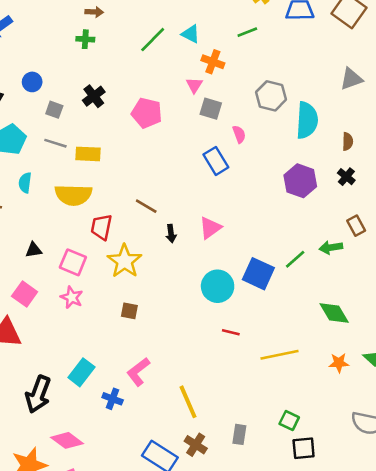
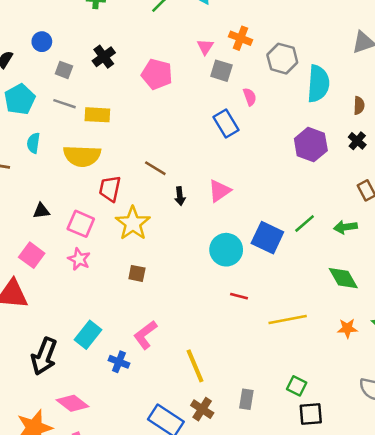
orange cross: (213, 62) -> (241, 38), moved
green arrow: (331, 247) -> (345, 227), moved

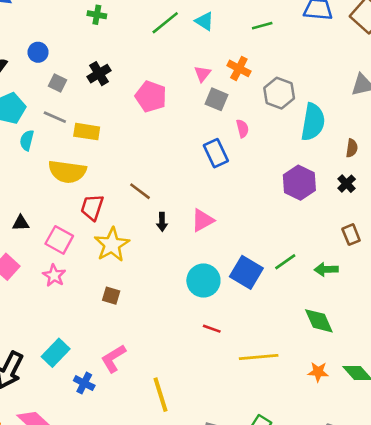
cyan semicircle: (33, 143) -> (27, 140), moved

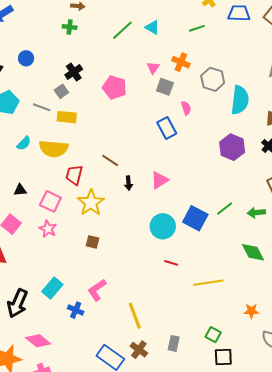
gray square: (57, 83) -> (61, 91), moved, turned 32
cyan semicircle: (27, 140) -> (24, 143), moved, turned -147
orange star: (318, 372) -> (251, 311), moved

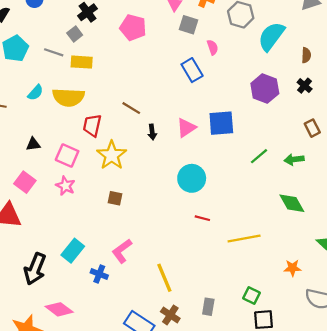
cyan semicircle: (240, 100) -> (271, 36), turned -148
blue square: (195, 218) -> (221, 123), moved, turned -30

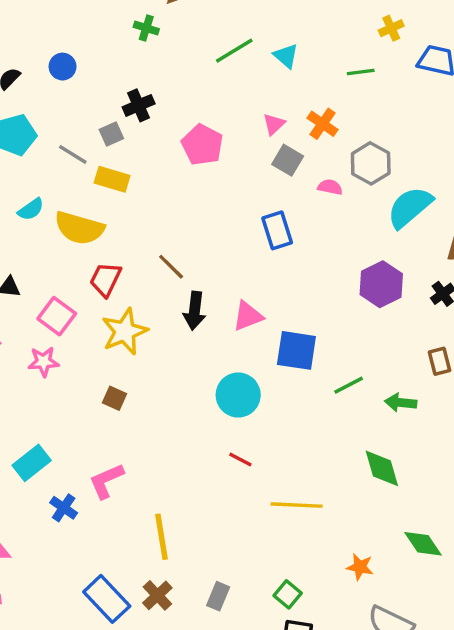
pink semicircle: (213, 47) -> (330, 187), moved, turned -72
blue square: (221, 123) -> (296, 350), moved
black arrow: (152, 132) -> (194, 311), size x1.5
pink star: (65, 186) -> (43, 362), turned 30

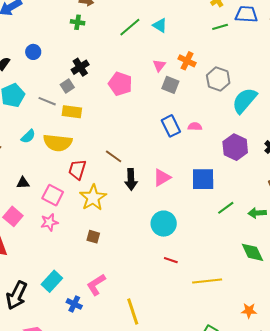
green line: (361, 72) -> (220, 27), moved
pink semicircle: (330, 187) -> (195, 126), moved
blue square: (296, 350) -> (203, 179), moved

